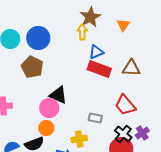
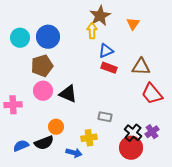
brown pentagon: (32, 67) -> (42, 66), turned 30
red rectangle: (99, 69) -> (109, 68), size x0.7
red trapezoid: (125, 105) -> (152, 94), moved
pink circle: (49, 108) -> (43, 91), moved

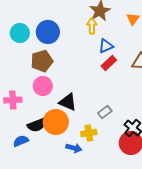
red rectangle: (109, 68) -> (109, 63), turned -63
black triangle: (68, 94) -> (68, 102), moved
gray rectangle: (105, 117) -> (105, 112), turned -48
orange circle: (56, 127) -> (56, 122), size x1.6
black semicircle: (44, 143) -> (37, 125), moved

